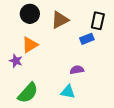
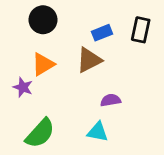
brown triangle: (60, 20) -> (89, 60), moved
blue rectangle: (87, 39) -> (102, 33), moved

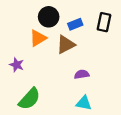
black circle: (43, 20) -> (49, 17), moved
orange triangle: (43, 64) -> (38, 38), moved
cyan triangle: (98, 132) -> (84, 103), moved

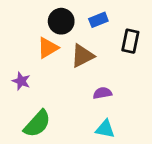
black rectangle: (104, 22) -> (130, 41), moved
blue rectangle: (75, 24) -> (98, 20), moved

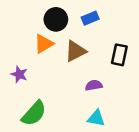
black rectangle: (130, 41) -> (119, 55), moved

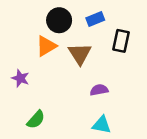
brown triangle: (75, 51) -> (80, 54), turned -35
black rectangle: (119, 55) -> (121, 41), moved
green semicircle: (34, 113) -> (36, 120), size x0.7

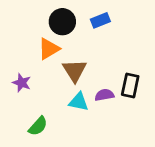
black rectangle: (121, 41) -> (130, 85), moved
brown triangle: (80, 54) -> (75, 71), moved
cyan triangle: (102, 125) -> (79, 102), moved

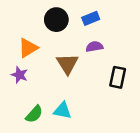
orange triangle: (49, 49) -> (28, 48), moved
purple semicircle: (104, 95) -> (94, 47), moved
cyan triangle: (79, 102) -> (62, 110), moved

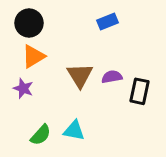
black circle: (56, 20) -> (29, 23), moved
purple semicircle: (94, 47) -> (112, 77), moved

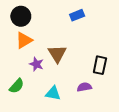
purple semicircle: (112, 77) -> (84, 87), moved
purple star: (23, 88) -> (36, 64), moved
green semicircle: (41, 135) -> (17, 86), moved

